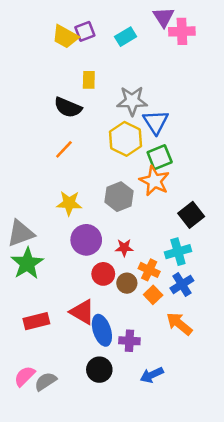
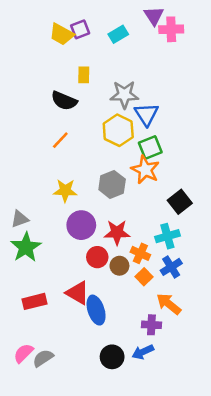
gray triangle: (21, 233) -> (20, 219), size x0.7
red star: (124, 248) -> (117, 232), size x1.5
purple cross: (129, 341) -> (151, 325), moved
black circle: (99, 370) -> (112, 357), moved

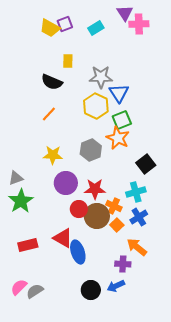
brown circle: (119, 266) -> (97, 216), size x1.6

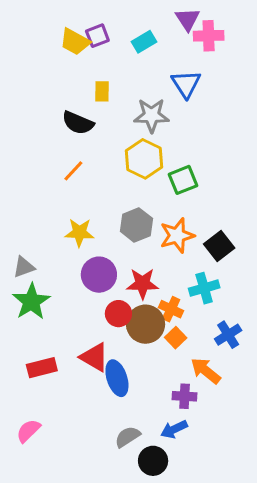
blue triangle: (119, 93) -> (186, 84), moved
orange star: (118, 138) -> (177, 235), moved, turned 30
blue cross: (139, 217) -> (228, 335), moved
black circle: (91, 290) -> (153, 461), moved
gray semicircle: (35, 291) -> (127, 437), moved

